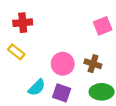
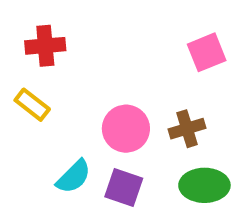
brown cross: (93, 64) -> (187, 129), turned -35

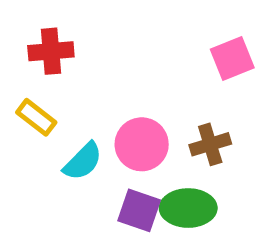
cyan semicircle: (74, 177) -> (83, 161), moved
green ellipse: (204, 185) -> (188, 208), moved

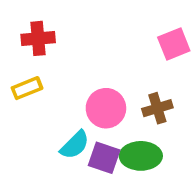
yellow rectangle: (36, 117) -> (27, 88), turned -60
cyan semicircle: (83, 161) -> (75, 145), moved

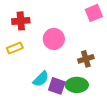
pink square: (174, 44) -> (94, 13), moved
pink circle: (106, 108) -> (54, 39), moved

